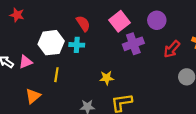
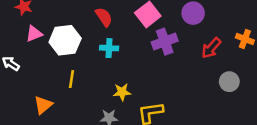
cyan cross: (77, 45) -> (109, 48), moved
pink triangle: (26, 62) -> (34, 34), moved
yellow star: (107, 78) -> (122, 92), moved

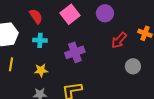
purple cross: (165, 42) -> (75, 52), moved
yellow star: (122, 92) -> (41, 70), moved

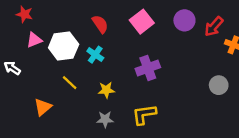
cyan cross: (40, 40) -> (95, 55), moved, turned 32
red arrow: (119, 40) -> (214, 26), moved
yellow line: (11, 64) -> (70, 83), turned -56

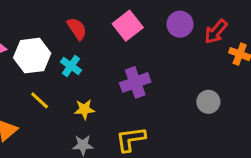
gray circle: (219, 85) -> (208, 102), moved

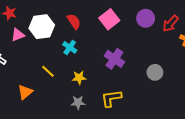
white hexagon: (32, 56) -> (42, 27), moved
purple cross: (135, 82) -> (114, 59), turned -36
gray circle: (208, 102) -> (155, 72), moved

